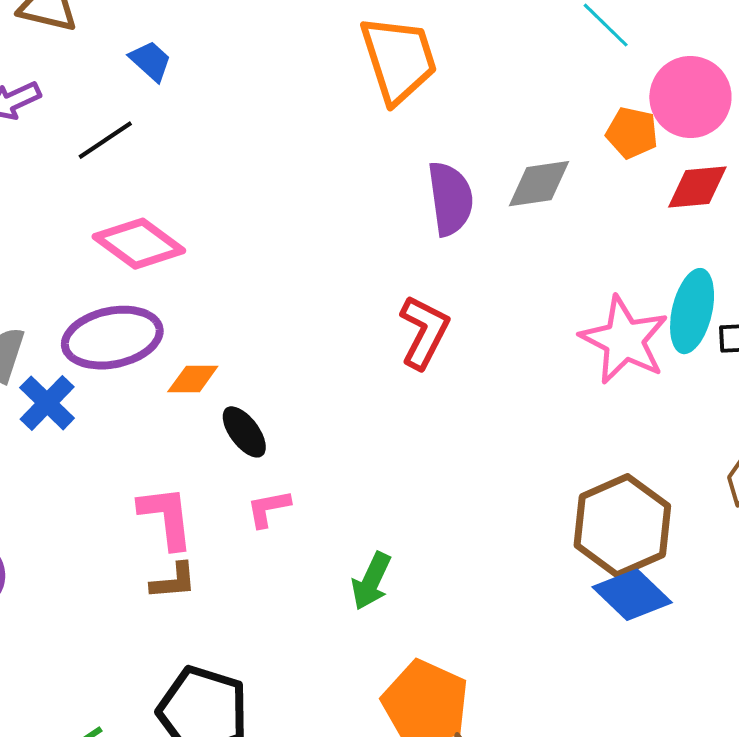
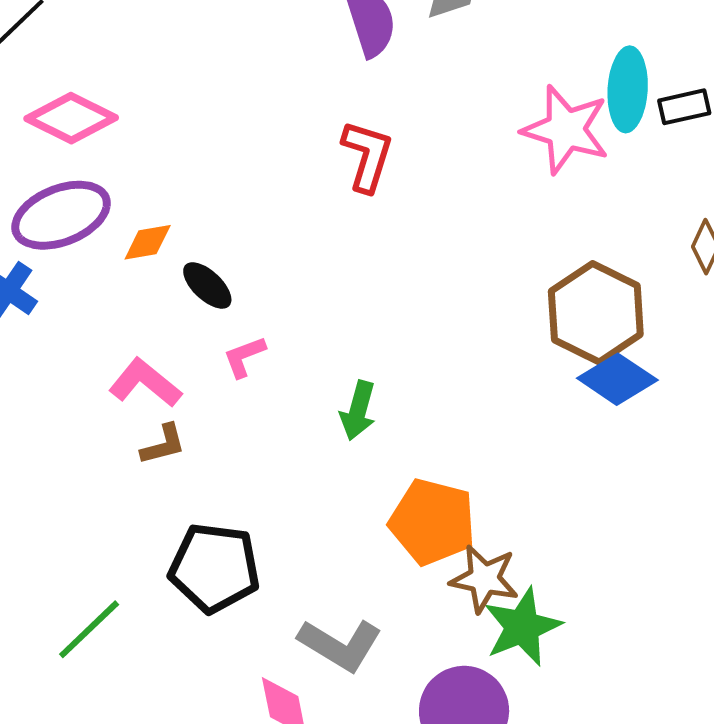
pink L-shape: (166, 517) -> (145, 383), turned -34

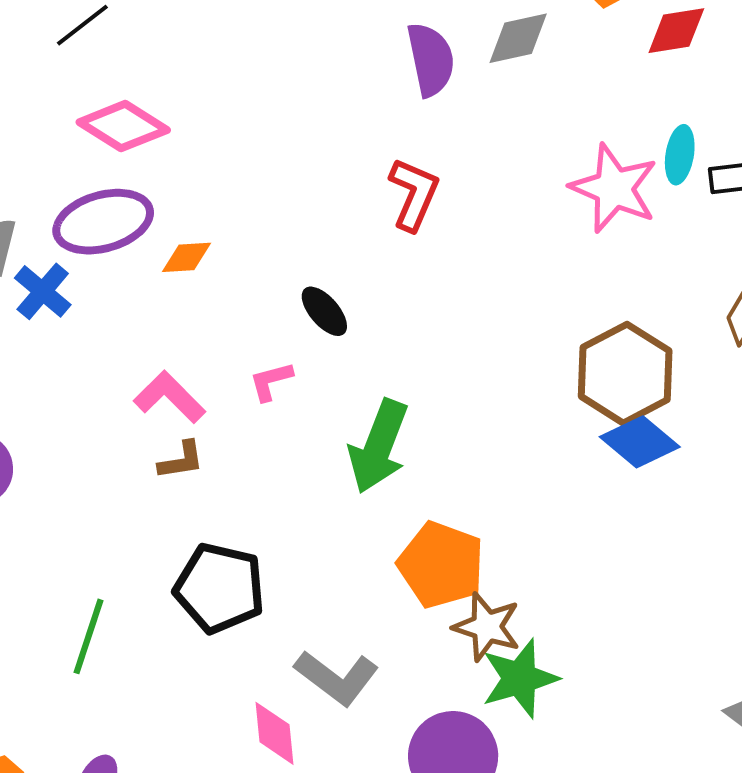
cyan ellipse: (628, 89) -> (680, 155), size x0.7
black ellipse: (207, 285) -> (324, 311), moved
green arrow: (358, 411) -> (379, 446), size x1.6
green line: (89, 629) -> (88, 636), turned -34

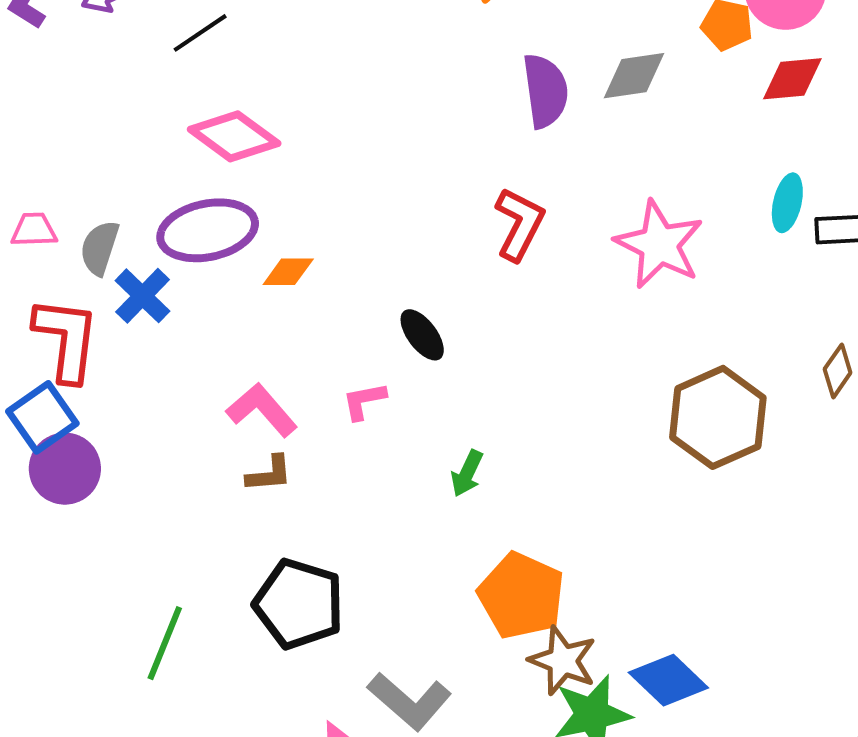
pink star: (614, 188) -> (659, 245), moved
blue diamond: (640, 442) -> (668, 680), moved
green arrow: (379, 446) -> (467, 473), size x0.5

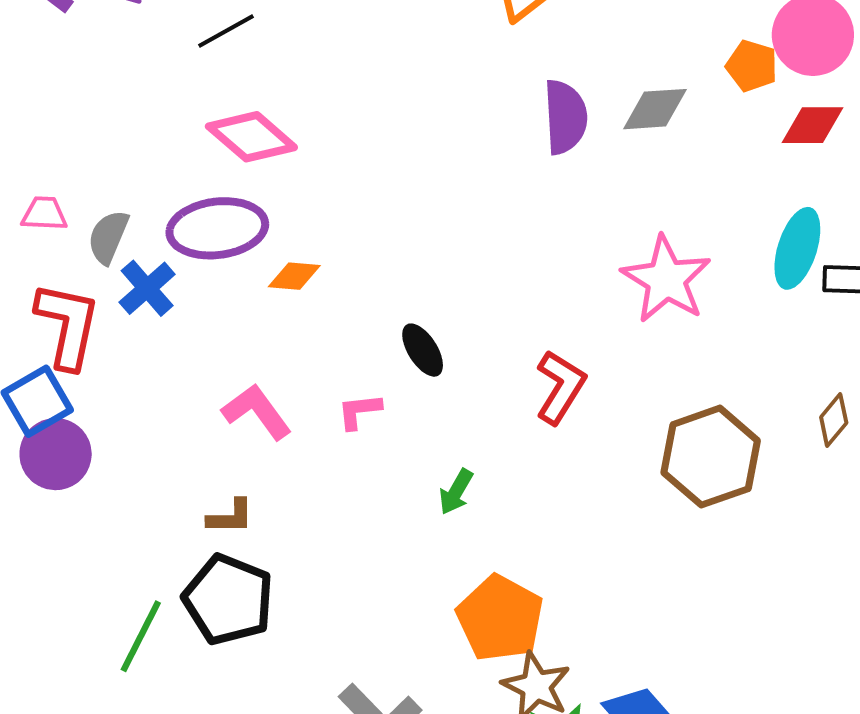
cyan ellipse: (787, 203) -> (797, 248), size x1.4
red L-shape: (519, 224) -> (560, 387), moved
brown L-shape: (269, 474) -> (230, 517), moved
black pentagon: (299, 604) -> (228, 600), moved

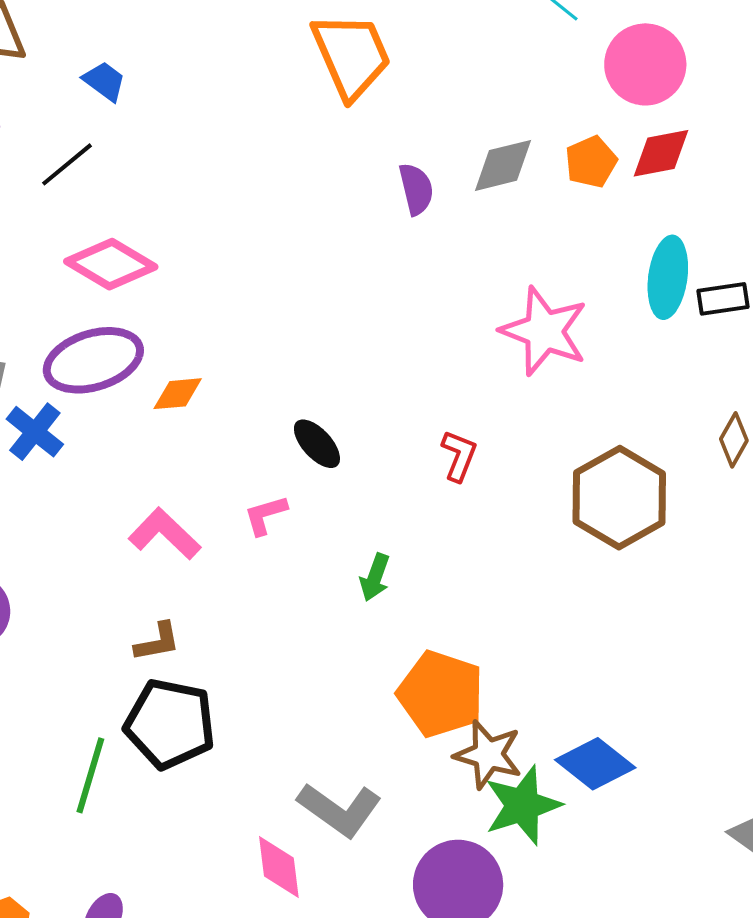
orange pentagon: (752, 66) -> (591, 162), moved, turned -30
purple semicircle: (565, 117) -> (416, 189), size x0.7
red L-shape: (560, 387) -> (459, 456), size x0.7

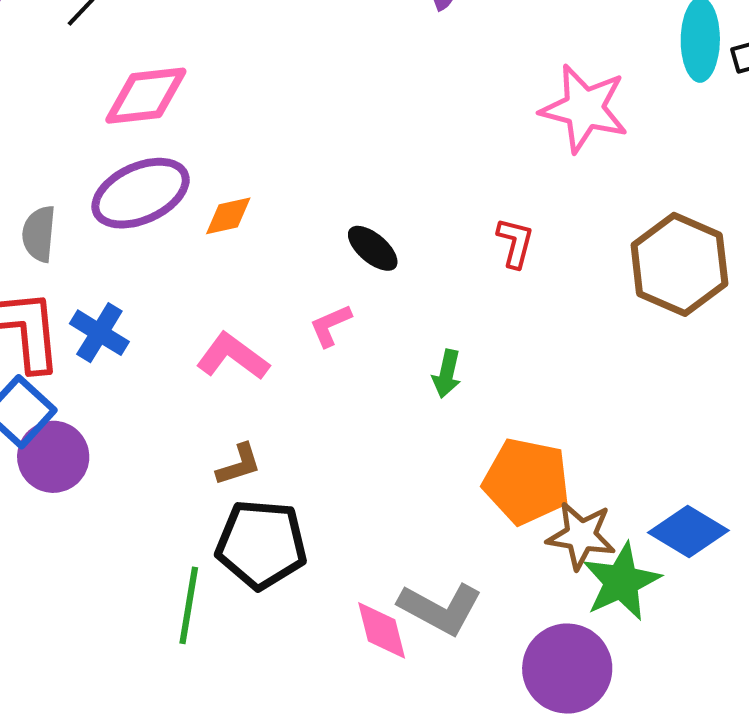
pink diamond: (111, 264) -> (146, 96), turned -30
blue cross: (35, 432) -> (99, 333), moved
pink diamond: (279, 867) -> (382, 630), moved

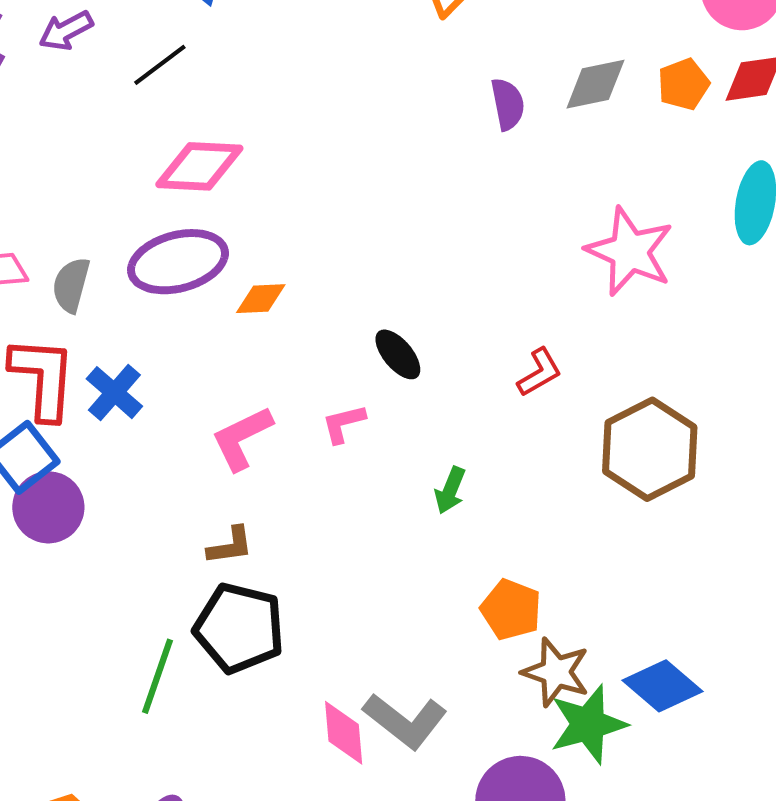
red L-shape: (515, 243) -> (539, 372), turned 36
brown hexagon: (679, 264) -> (650, 449), moved
pink L-shape: (233, 357) -> (242, 438), turned -72
orange pentagon: (526, 481) -> (511, 610), size x0.7

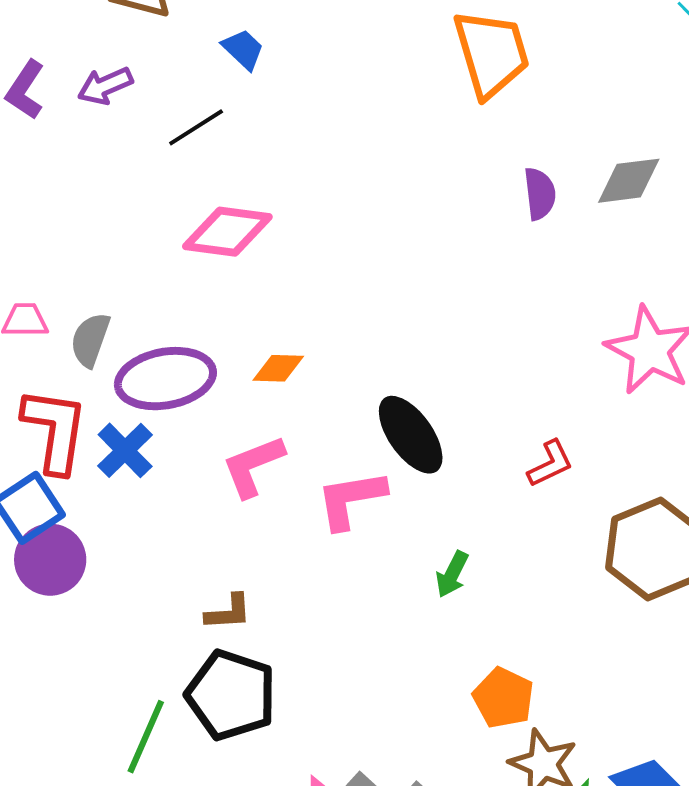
purple ellipse: (178, 262) -> (165, 379), moved
black ellipse: (398, 354) -> (411, 435), size x1.5
pink L-shape: (343, 424) -> (351, 499), size x1.6
pink L-shape: (242, 438) -> (253, 466), moved

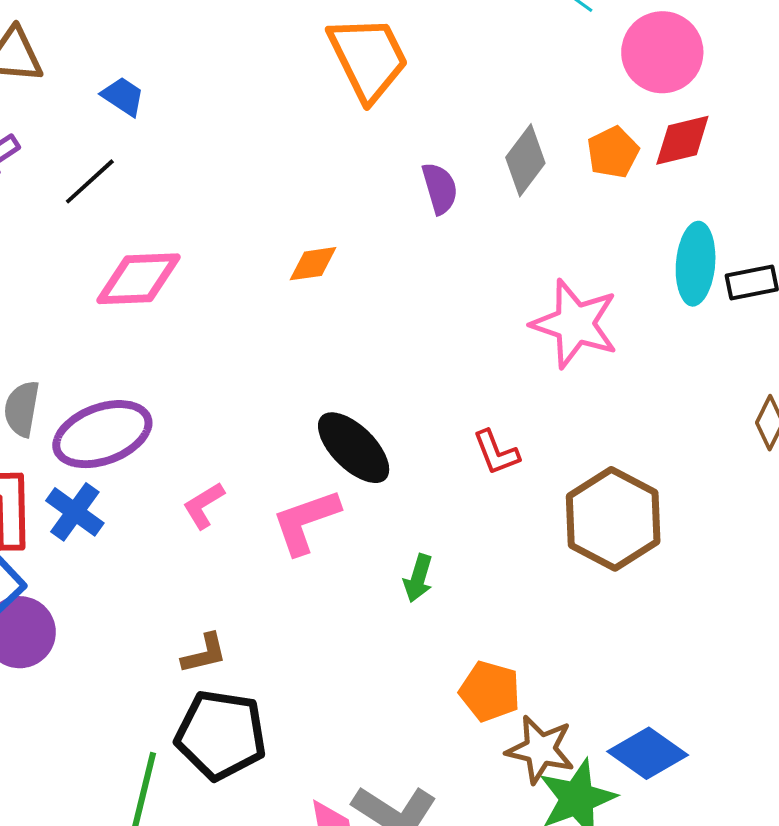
gray diamond: (629, 181) -> (525, 160), turned -36
orange diamond: (278, 368) -> (313, 264), moved
red L-shape: (550, 464) -> (496, 452), turned 104
pink L-shape: (253, 466) -> (204, 505), size x0.7

